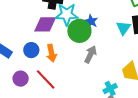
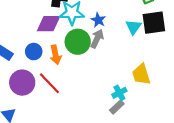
green circle: (79, 31) -> (78, 42), moved
gray arrow: (91, 54) -> (97, 39), moved
purple circle: (21, 79) -> (22, 83), size x1.5

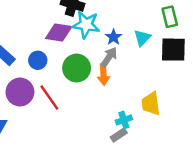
cyan triangle: (133, 27) -> (142, 38), moved
green circle: (78, 42) -> (77, 68), moved
orange arrow: (56, 55) -> (103, 75), moved

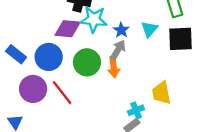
blue circle: (38, 60) -> (49, 57), size x1.5

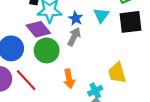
purple diamond: (68, 29) -> (38, 29), moved, turned 50
orange arrow: (114, 67) -> (69, 79), moved

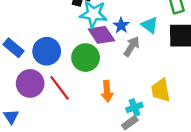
cyan triangle: (101, 15) -> (150, 25), turned -35
purple diamond: (38, 29) -> (101, 35), moved
gray arrow: (74, 37) -> (132, 46), moved

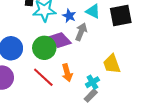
purple diamond: (101, 35) -> (60, 40), moved
red line: (60, 88) -> (43, 77), moved

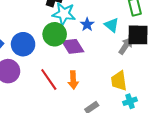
gray arrow: (81, 32) -> (126, 46), moved
green circle: (44, 48) -> (55, 34), moved
cyan cross: (92, 82) -> (130, 101), moved

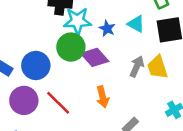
gray arrow: (126, 46) -> (137, 66), moved
red line: (49, 79) -> (58, 103), moved
yellow trapezoid: (119, 81) -> (158, 67), moved

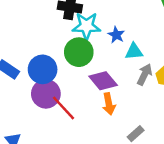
cyan triangle: (136, 24) -> (134, 51), moved, turned -36
purple diamond: (95, 57) -> (103, 81), moved
purple circle: (24, 100) -> (46, 94), moved

